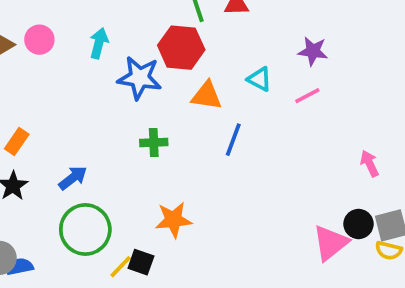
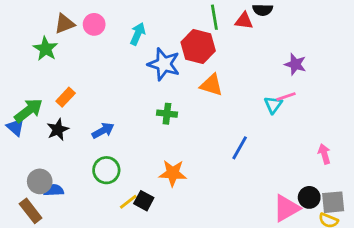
cyan triangle: (260, 79) -> (273, 105), moved, turned 30
blue line: (233, 140) -> (240, 148), moved
green circle: (85, 230) -> (106, 170), size x0.7

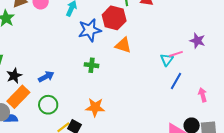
blue star: (164, 64) -> (90, 30), turned -30
purple star: (295, 64) -> (197, 41), moved
orange rectangle: (66, 97) -> (18, 97), moved, size x1.6
blue line: (240, 148) -> (176, 81), moved

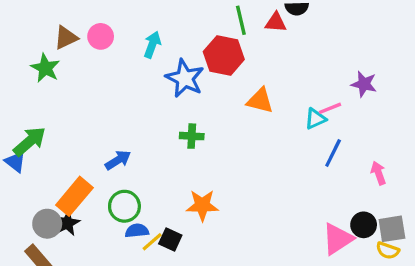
blue star: (90, 30) -> (185, 78), turned -30
orange triangle: (123, 45) -> (260, 101), moved
cyan triangle: (167, 60) -> (315, 119), turned 32
black star: (14, 76) -> (67, 223), moved
blue semicircle: (11, 119) -> (137, 231), moved

